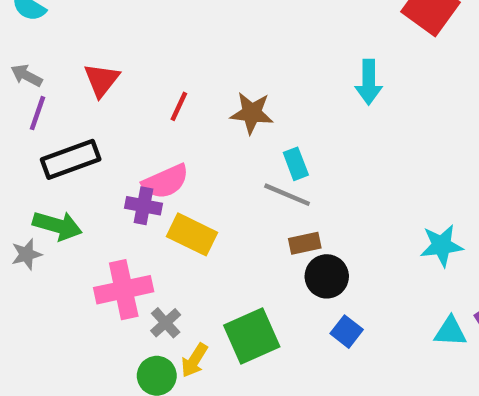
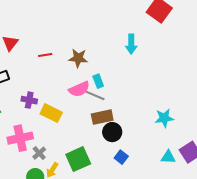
red line: (179, 106) -> (45, 55), turned 56
pink semicircle: (166, 181) -> (79, 89), moved
brown rectangle: (305, 243) -> (102, 117), size x1.5

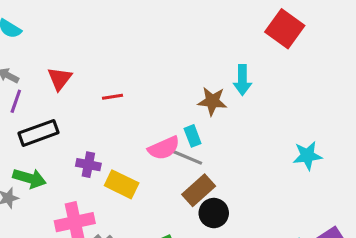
brown star: (78, 58) -> (212, 101), moved
brown rectangle: (102, 117) -> (199, 190), turned -30
cyan star: (164, 118) -> (307, 156), moved

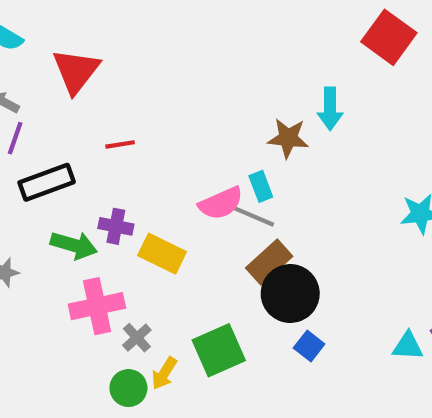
red triangle: (60, 79) -> (76, 71), moved, size x1.4
red line: (113, 97) -> (120, 144), moved
green arrow: (29, 178) -> (74, 245), moved
black circle: (214, 213) -> (290, 294), size x1.4

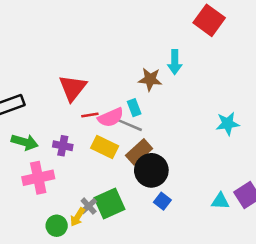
red triangle: (76, 71) -> (73, 88), moved
red line: (120, 144) -> (90, 115), moved
purple cross: (116, 226) -> (63, 146), moved
yellow rectangle: (162, 254) -> (105, 147), moved
gray cross: (137, 338) -> (89, 206), moved

